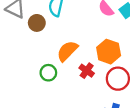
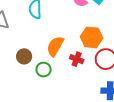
brown circle: (37, 23) -> (24, 56), moved

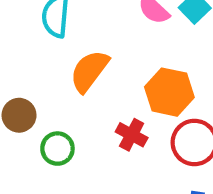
orange semicircle: (55, 46) -> (89, 71), moved

